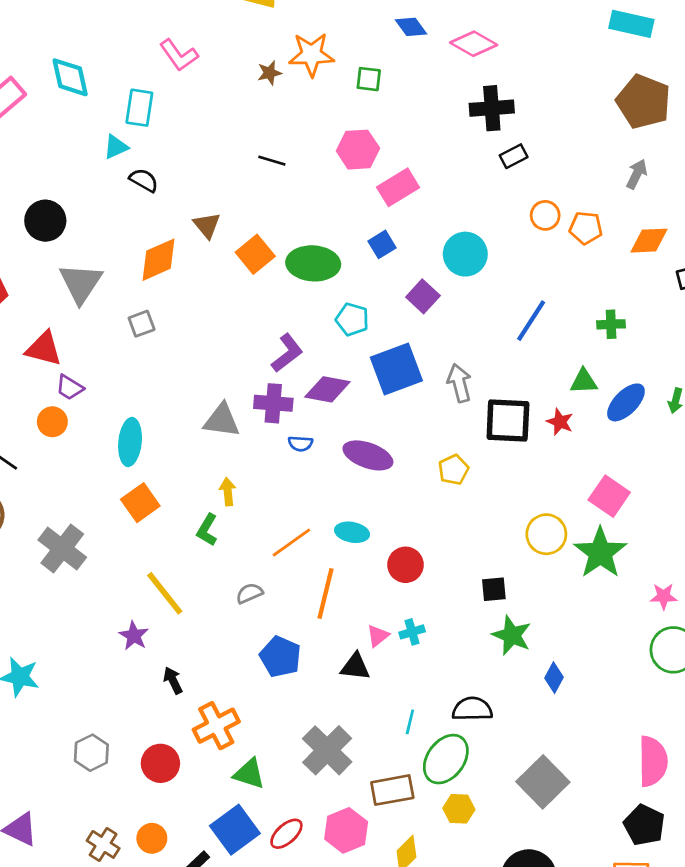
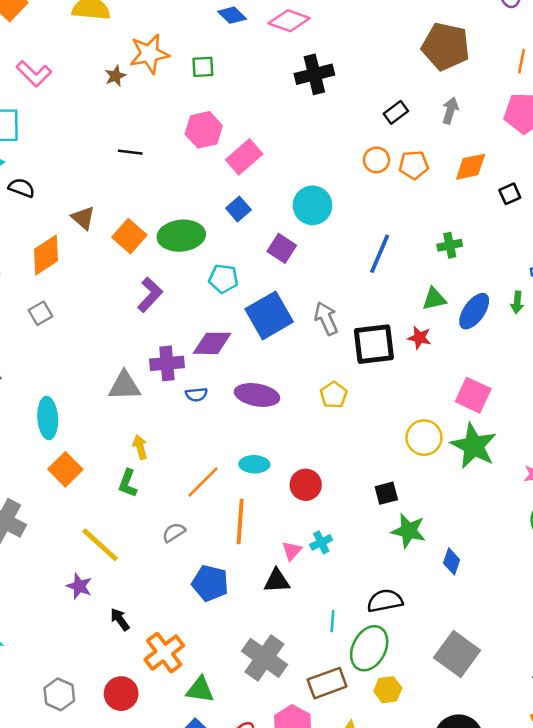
black rectangle: (514, 156) -> (396, 112), moved
purple L-shape: (287, 353) -> (150, 295), moved

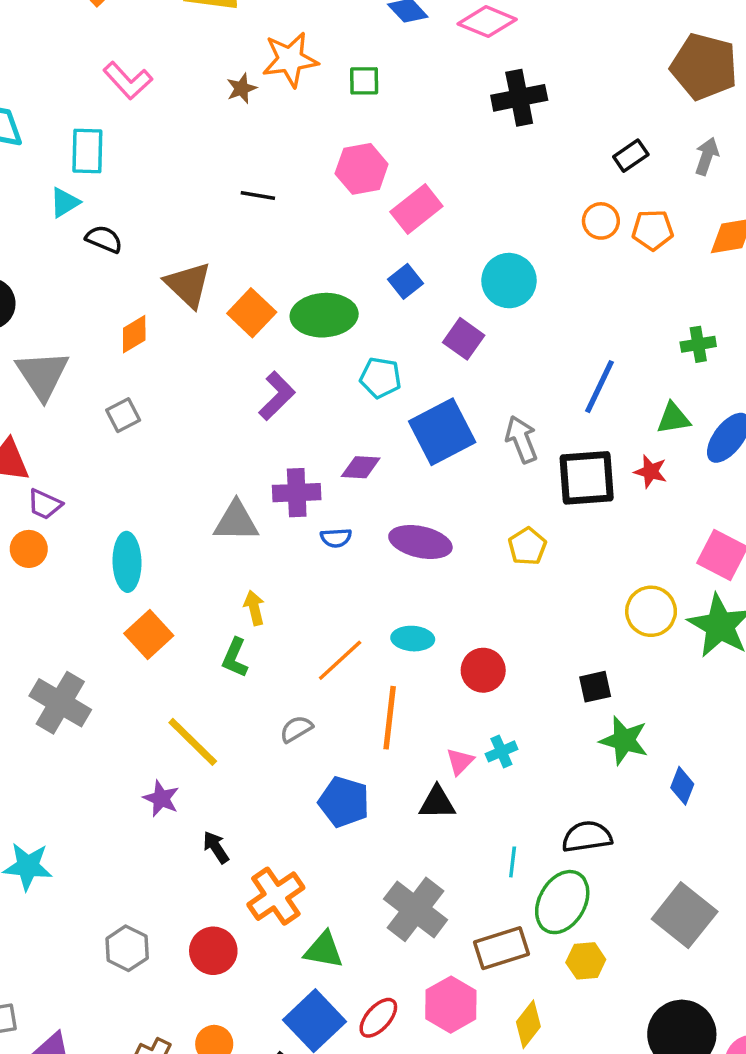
brown triangle: (83, 218) -> (188, 285), size x1.4
blue line: (380, 254) -> (599, 387), moved
orange diamond: (46, 255) -> (134, 334), size x0.7
purple diamond: (212, 343) -> (361, 467), size x0.7

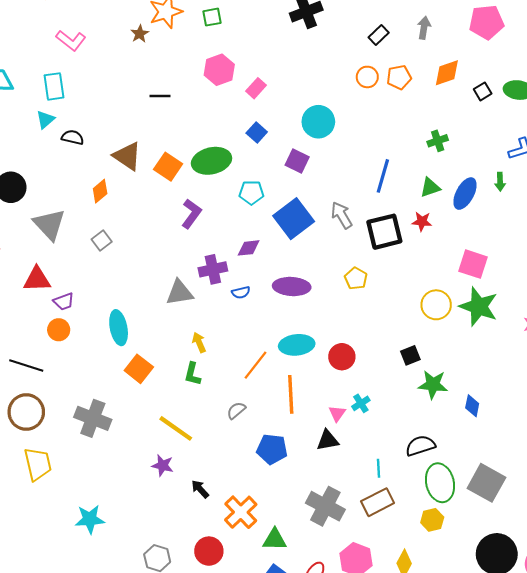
pink rectangle: (416, 209) -> (256, 88), size x0.7
purple trapezoid: (45, 504) -> (64, 301), turned -35
cyan ellipse: (413, 639) -> (297, 345), size x1.4
green ellipse: (562, 902) -> (440, 483), moved, turned -33
brown rectangle: (501, 948) -> (378, 502), moved

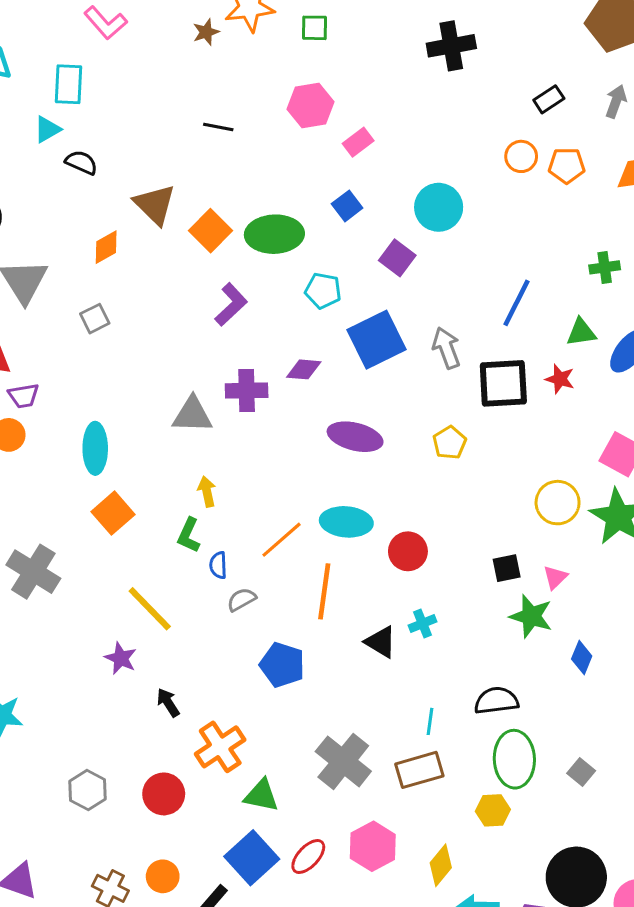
blue semicircle: (241, 292) -> (218, 565), moved, turned 90
pink triangle: (337, 413) -> (555, 577), moved
black triangle: (328, 440) -> (381, 642), moved, turned 30
gray square: (486, 483) -> (581, 772), size x0.5

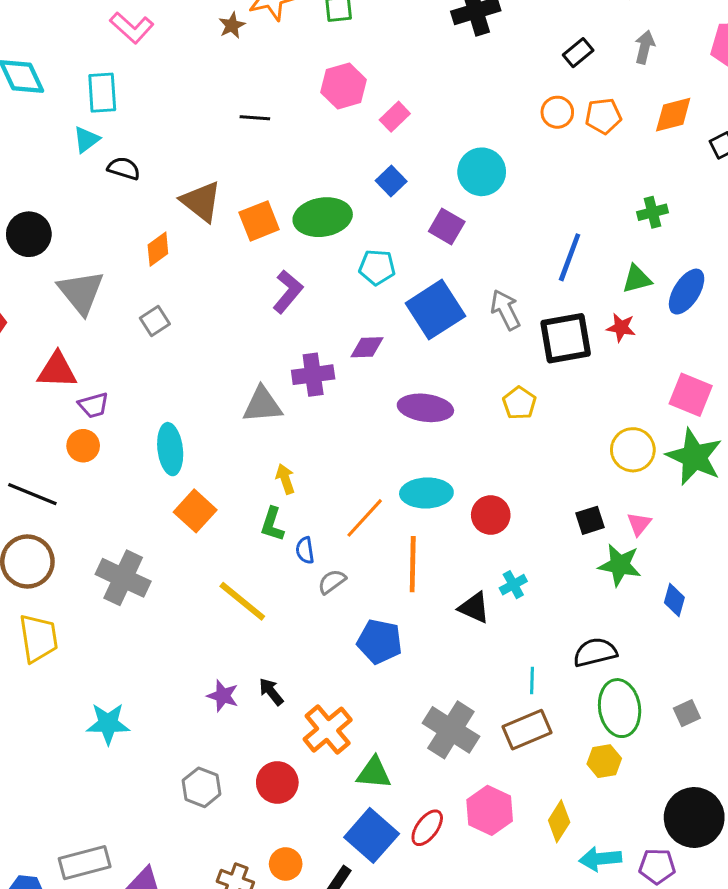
orange square: (210, 231) -> (259, 221), turned 30
purple star: (121, 658) -> (223, 696), moved
gray square: (581, 772) -> (687, 713), turned 32

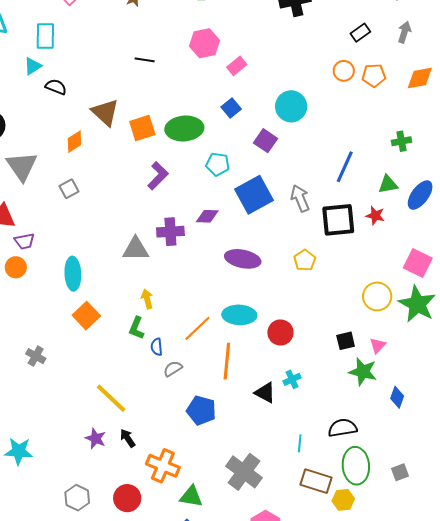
gray cross: (123, 578) -> (36, 356), size x0.6
yellow line: (242, 601) -> (111, 398), moved
orange cross: (328, 730) -> (163, 466), turned -32
brown rectangle: (527, 730) -> (316, 481), moved, turned 36

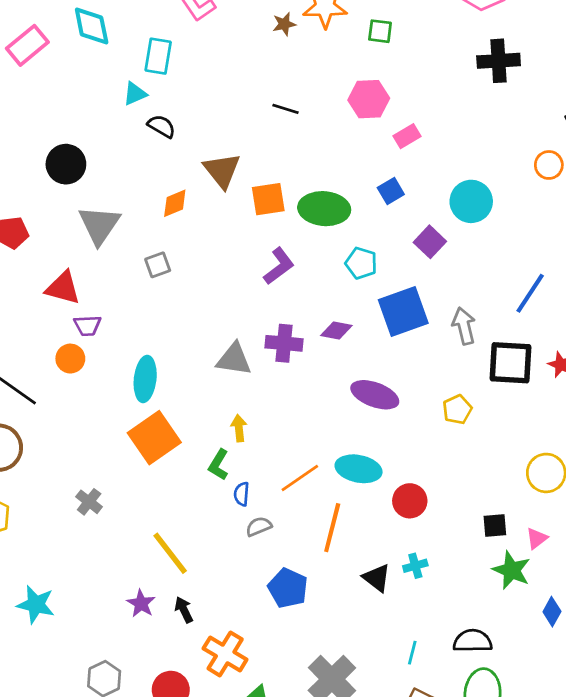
orange square: (86, 316) -> (154, 438), size x1.4
gray cross: (36, 356) -> (89, 502), moved

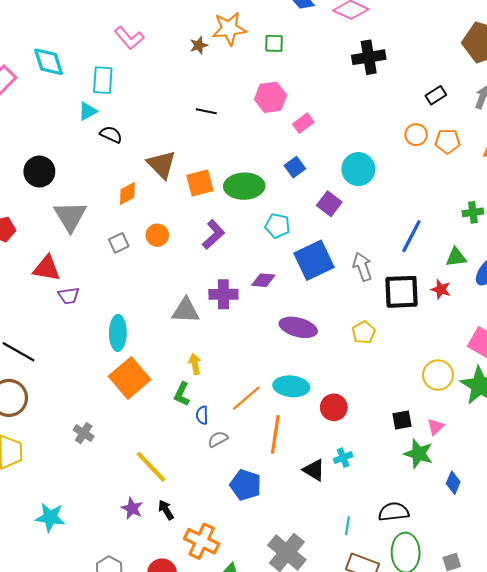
orange circle: (70, 359) -> (157, 235), moved

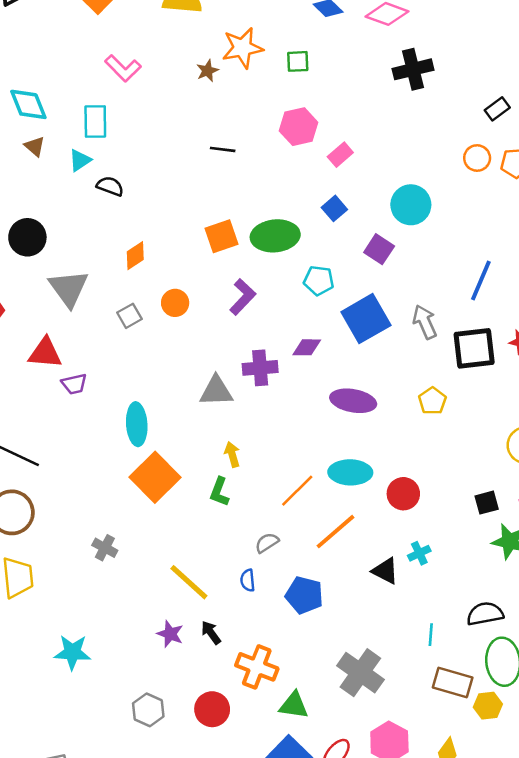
brown triangle: (162, 164) -> (35, 146), moved, size x0.6
blue semicircle: (202, 415) -> (248, 580), moved
orange line: (275, 434) -> (336, 532), turned 45

